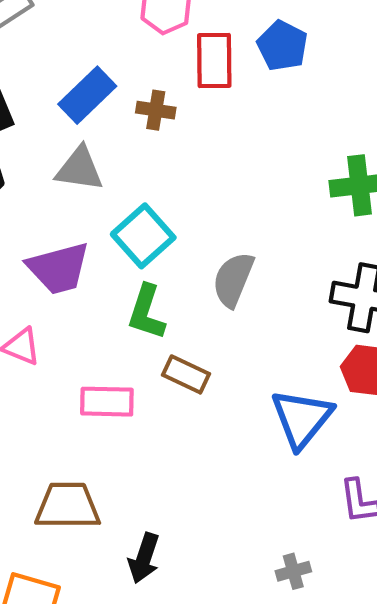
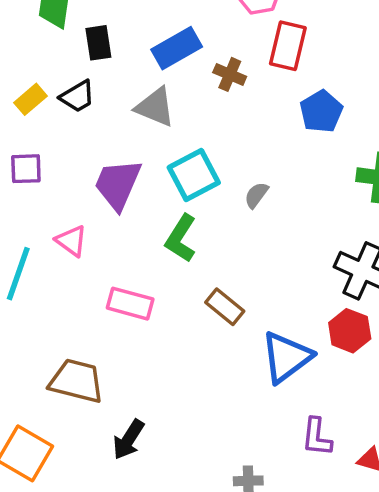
blue pentagon: (282, 46) -> (321, 111), moved
purple trapezoid: (59, 268) -> (118, 184), turned 114
gray semicircle: (233, 280) -> (256, 195), moved, size x0.6
brown rectangle: (186, 374) -> (225, 307), moved

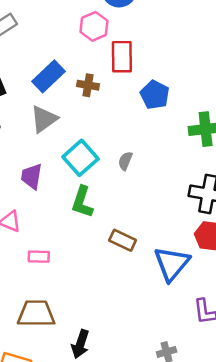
gray triangle: (155, 107) -> (44, 119), turned -44
purple trapezoid: (118, 184) -> (32, 176), size x0.7
pink rectangle: (130, 304) -> (39, 257), moved, size x0.7

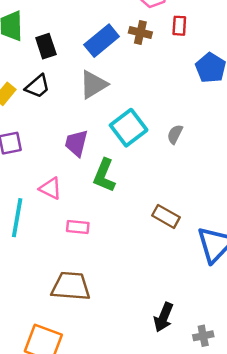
red rectangle: (122, 57) -> (179, 26), size x0.6
brown cross: (88, 85) -> (140, 32), moved
green L-shape: (82, 202) -> (104, 175), moved
black arrow: (80, 344) -> (164, 317), moved

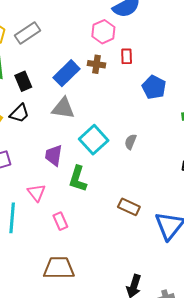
gray triangle: (93, 84) -> (63, 108), turned 45
pink triangle: (51, 188) -> (36, 193), turned 30
pink rectangle: (78, 227) -> (60, 221), turned 66

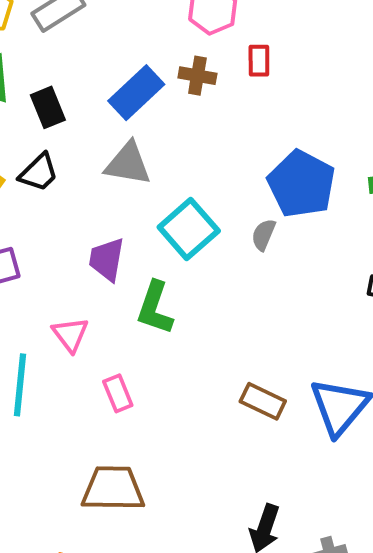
blue pentagon: (154, 87) -> (301, 184), moved, size x1.4
brown rectangle: (129, 207) -> (263, 401), moved

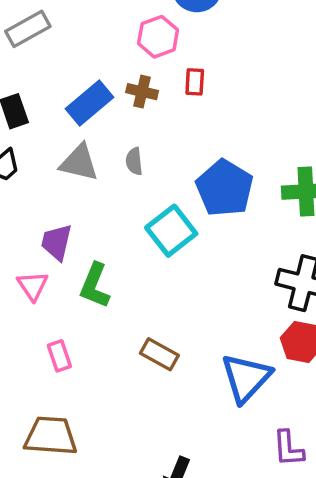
cyan square: (189, 229) -> (171, 231), moved
gray semicircle: (264, 235) -> (134, 161), moved, turned -32
pink triangle: (70, 334) -> (33, 286), moved
brown rectangle: (263, 401) -> (159, 354), moved

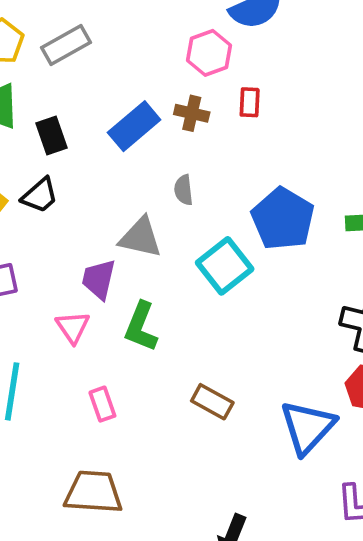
gray triangle: (79, 163) -> (140, 237), moved

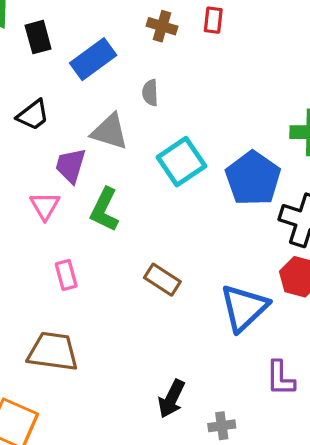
blue rectangle: (134, 126) -> (93, 59), moved
black trapezoid: (40, 195) -> (33, 115), moved
blue pentagon: (283, 219) -> (253, 178), moved

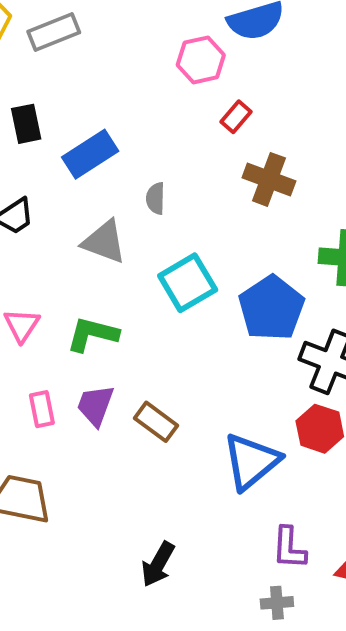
red rectangle: (213, 20) -> (236, 117), turned 30
brown cross: (162, 26) -> (269, 179), moved, size x1.4
purple trapezoid: (71, 166) -> (95, 405), moved
green L-shape: (105, 210) -> (92, 334), turned 75
gray cross: (222, 426) -> (277, 603), moved

